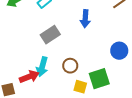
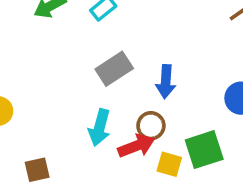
blue arrow: (85, 19) -> (166, 82), moved
red arrow: (29, 77) -> (136, 146), moved

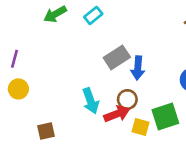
gray rectangle: (114, 69) -> (117, 57), moved
cyan arrow: (100, 128) -> (91, 101), turned -35

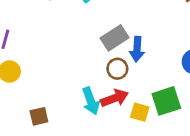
brown circle: (127, 99) -> (117, 69), moved
cyan arrow: (91, 101) -> (91, 101), moved

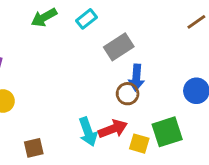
gray rectangle: (115, 38) -> (119, 47), moved
brown circle: (117, 69) -> (128, 94), moved

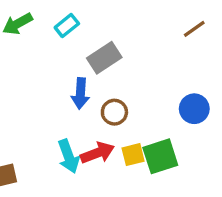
blue arrow: (136, 78) -> (80, 93), moved
yellow square: (139, 144) -> (133, 155), moved, turned -30

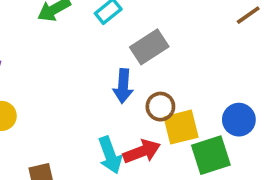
blue circle: (194, 109) -> (239, 120), moved
yellow square: (133, 155) -> (181, 127), moved, size x1.4

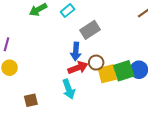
red arrow: (142, 151) -> (78, 68), moved
green square: (211, 155) -> (124, 71), moved

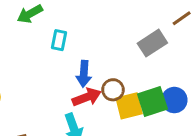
cyan rectangle: (68, 11) -> (59, 40), moved, turned -40
gray rectangle: (90, 30) -> (152, 43), moved

